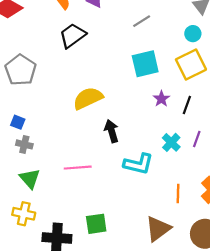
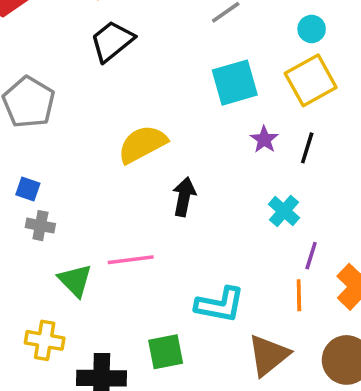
black arrow: (112, 131) -> (184, 197), turned 30
purple line: (197, 139) -> (311, 256), moved
cyan L-shape: (138, 164) -> (220, 305), moved
green triangle: (30, 179) -> (75, 280), moved

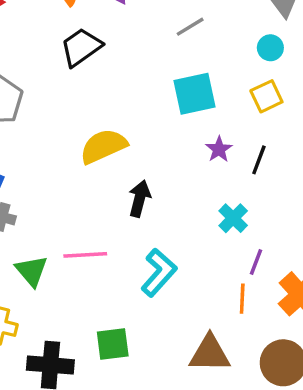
yellow square: (311, 80) -> (266, 96), size x0.7
cyan L-shape: (220, 305) -> (159, 273), moved, turned -63
brown triangle: (268, 355) -> (210, 354), turned 36

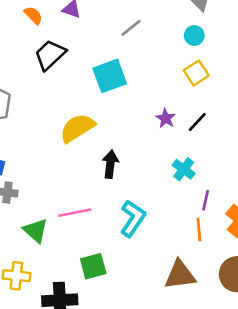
cyan square: (194, 94) -> (110, 76), moved
black line: (259, 160) -> (197, 122), turned 30
green square: (113, 344) -> (93, 266), moved

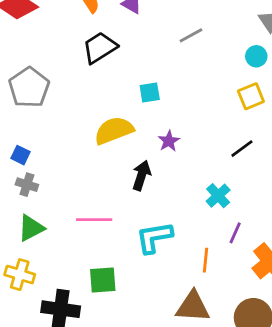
cyan square: (110, 76) -> (150, 92), moved, size x0.6
purple star: (166, 118) -> (169, 141), moved
cyan L-shape: (133, 218) -> (154, 237), turned -144
orange line: (199, 230) -> (206, 260), moved
green triangle: (36, 231) -> (31, 228), moved, turned 40

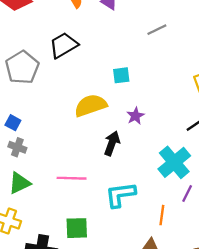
black trapezoid: (100, 48) -> (63, 45), moved
cyan cross: (218, 196) -> (174, 162), size x1.6

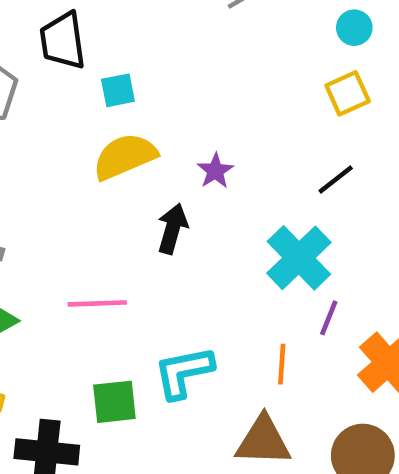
black trapezoid: (63, 45) -> (63, 41), turned -64
cyan square: (121, 75) -> (118, 90), moved
cyan L-shape: (120, 195) -> (184, 372), moved

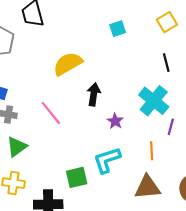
cyan square: (118, 90) -> (118, 29), moved
purple star: (215, 171) -> (115, 121), moved
black line: (336, 179) -> (166, 63), turned -60
pink line: (97, 303) -> (51, 113), moved, turned 60

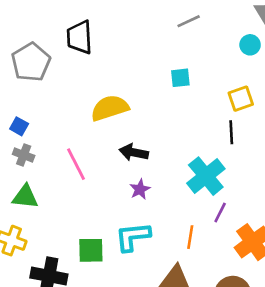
yellow square: (167, 22) -> (241, 99), moved
black arrow: (94, 94) -> (134, 152), turned -100
purple star: (115, 121) -> (140, 189), moved
green triangle: (17, 147) -> (25, 197), turned 30

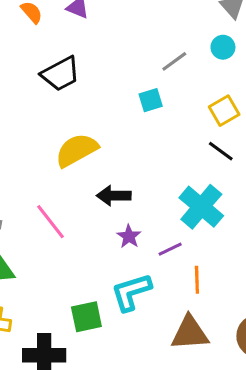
gray line: (189, 21) -> (174, 61), moved
black trapezoid: (80, 37) -> (61, 74), moved, turned -104
black line: (231, 132) -> (221, 151), turned -40
purple line: (220, 213) -> (170, 249), moved, turned 48

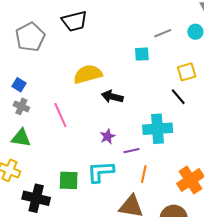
black trapezoid: (61, 74) -> (74, 21), moved
black arrow: (114, 196) -> (112, 97), moved
cyan cross: (201, 207) -> (158, 129), turned 32

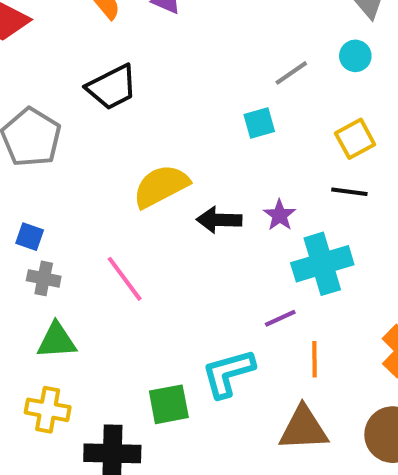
black line: (178, 97) -> (349, 192), turned -30
purple star: (108, 136) -> (280, 215), moved

